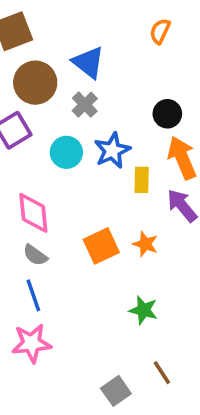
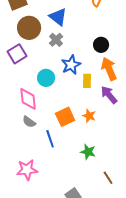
cyan circle: (66, 152) -> (46, 78), moved
blue line: (33, 295) -> (50, 139), moved
brown line: (162, 373) -> (108, 178), moved

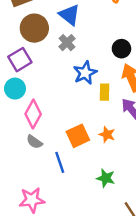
cyan circle: (46, 78) -> (15, 89), moved
pink diamond: (28, 99) -> (33, 114), turned 35

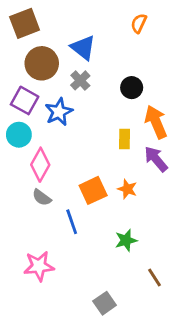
black circle: (121, 49) -> (132, 88), moved
purple square: (20, 60) -> (25, 100), turned -30
blue star: (85, 73) -> (59, 112), moved
green star: (106, 178) -> (126, 240), turned -30

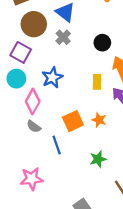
blue star: (59, 112) -> (52, 77), moved

